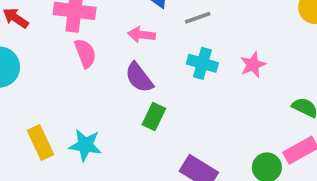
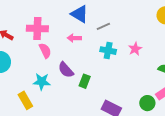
purple semicircle: (139, 77) -> (66, 70), moved
cyan star: (85, 145) -> (42, 82), moved

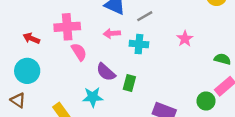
cyan cross: (108, 51) -> (139, 44), moved
cyan star: (42, 82) -> (93, 97), moved

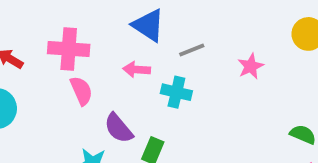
pink star: (185, 39) -> (251, 66), moved

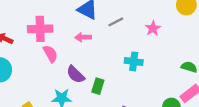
cyan cross: (176, 92) -> (134, 61), moved

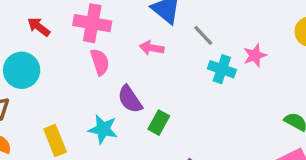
gray line: (116, 22) -> (203, 35), turned 63
cyan cross: (134, 61) -> (222, 69), moved

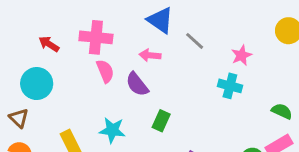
cyan cross: (222, 69) -> (230, 86), moved
purple semicircle: (130, 99) -> (137, 84), moved

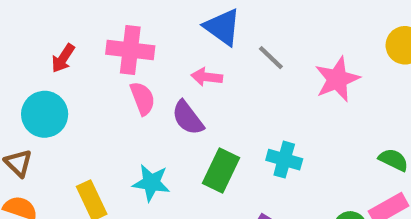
red arrow: (49, 44) -> (63, 58), turned -90
pink star: (241, 55) -> (337, 79), size x1.5
cyan cross: (230, 86) -> (284, 160), moved
green rectangle: (161, 121) -> (221, 170), size x1.4

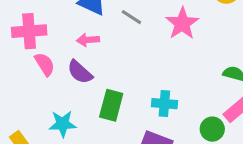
cyan cross: (284, 160) -> (164, 104), moved

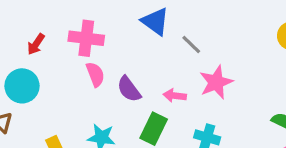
pink star: (182, 23) -> (216, 82), moved
pink arrow: (88, 40) -> (175, 96), moved

